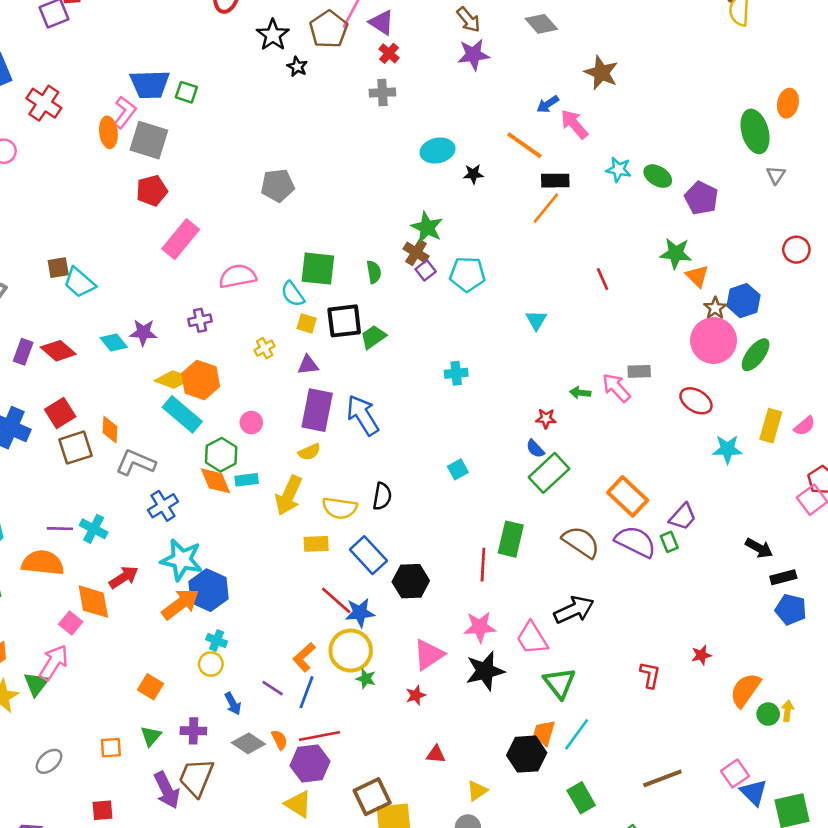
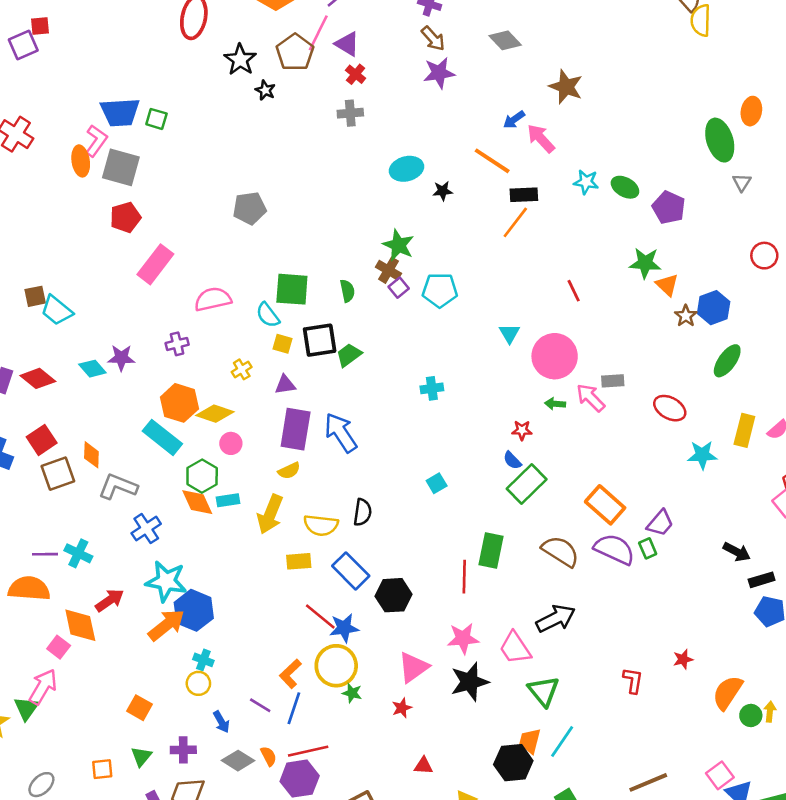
pink circle: (714, 341) -> (555, 356), moved
yellow diamond: (173, 380) -> (215, 414), moved

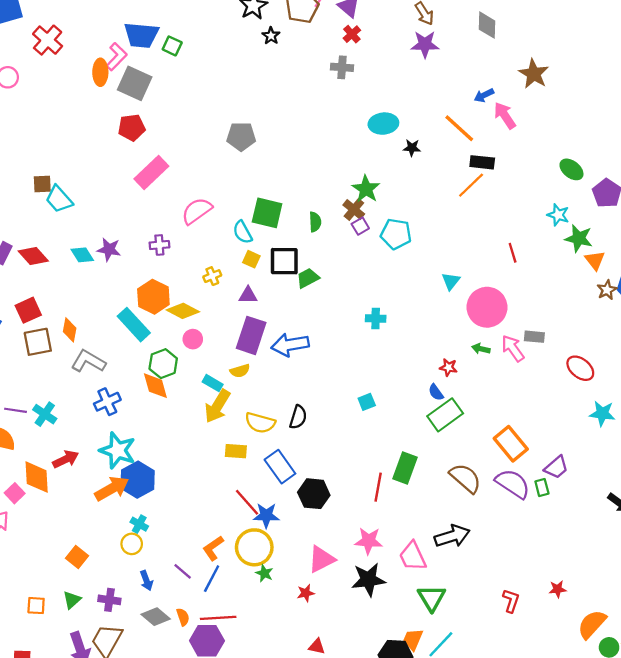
gray diamond: (505, 40) -> (487, 25), turned 36
cyan star: (586, 182) -> (558, 215), moved
pink semicircle: (213, 299) -> (197, 211), turned -32
blue arrow: (341, 433) -> (290, 345), turned -75
cyan rectangle: (228, 500) -> (213, 383), moved, turned 30

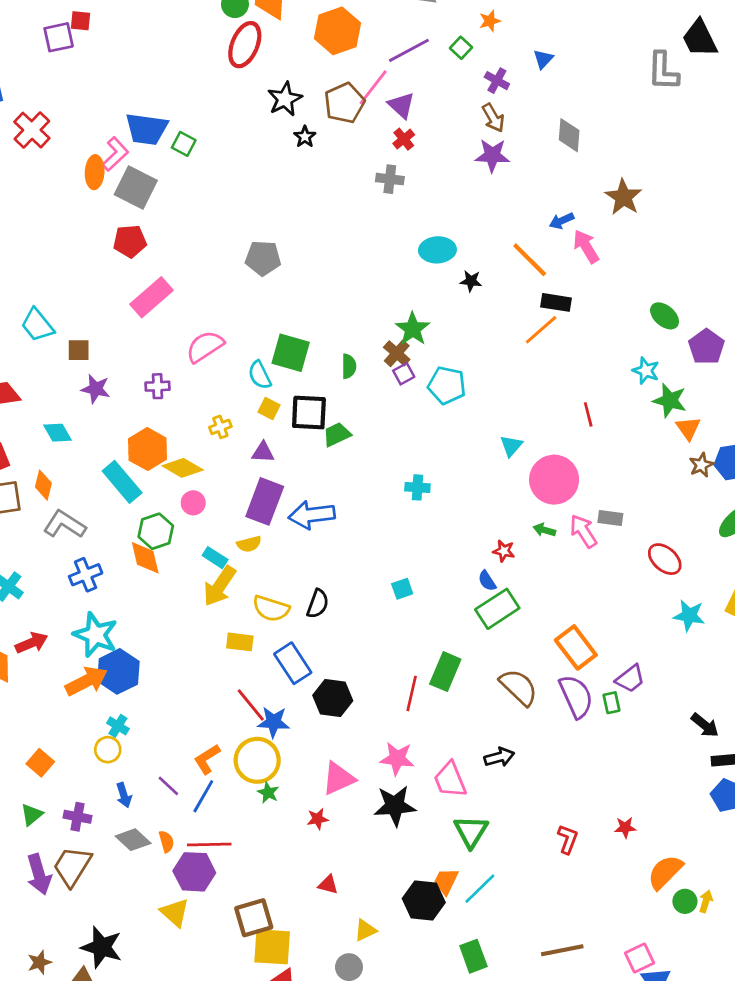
brown square: (42, 184) -> (79, 350), moved
cyan diamond: (82, 255) -> (58, 433), moved
purple semicircle: (513, 484) -> (576, 696), turned 30
black arrow: (452, 536) -> (499, 757), size x0.7

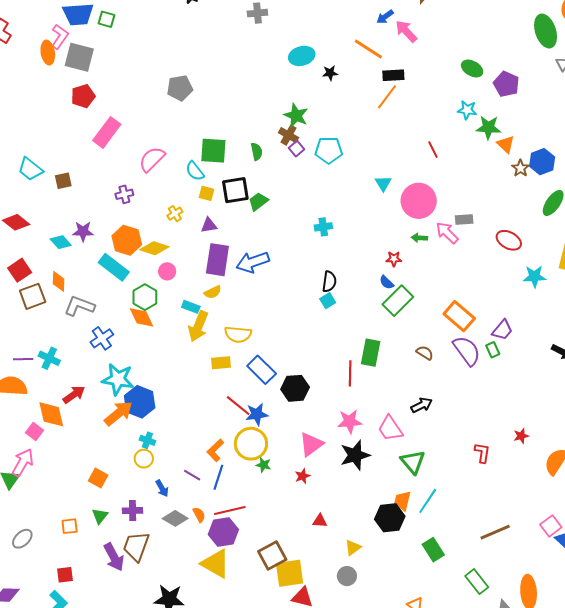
purple star: (96, 389) -> (83, 231), moved
black semicircle: (318, 604) -> (329, 282), moved
brown semicircle: (519, 687) -> (425, 353), size x0.6
yellow triangle: (175, 913) -> (216, 564), size x1.4

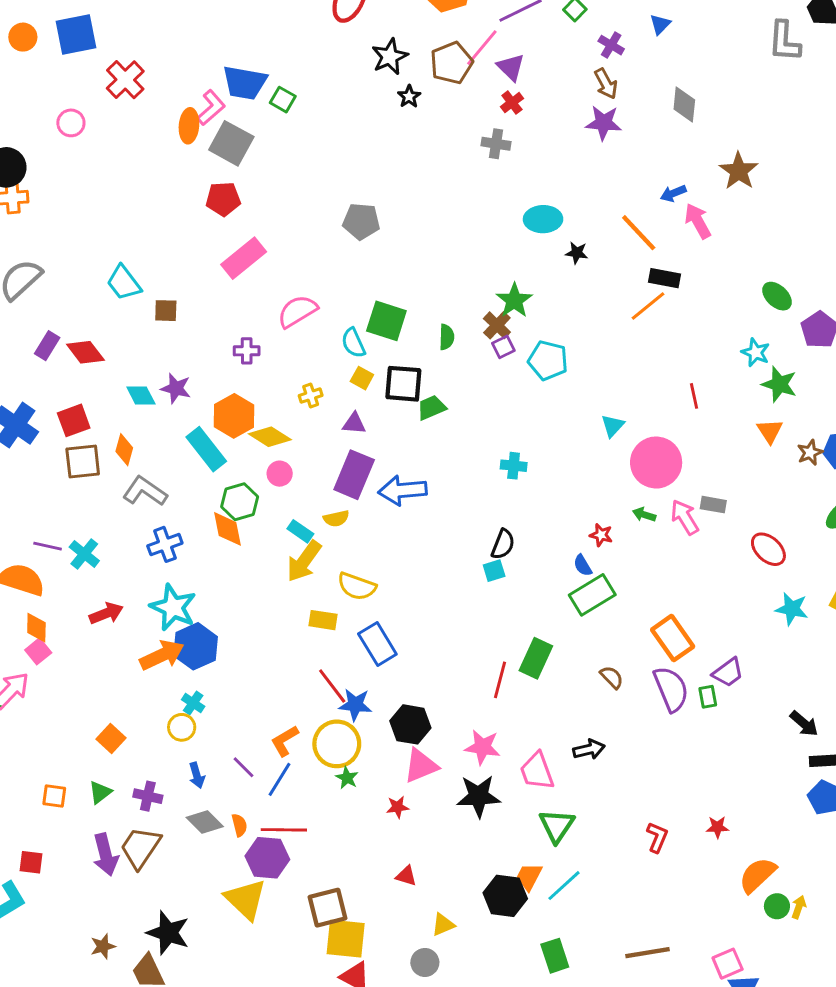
orange triangle: (506, 144) -> (770, 431), moved
black hexagon: (295, 388) -> (410, 724), moved
orange diamond: (51, 414) -> (36, 628), moved, size x0.7

